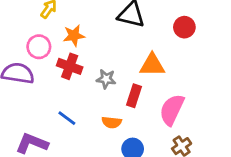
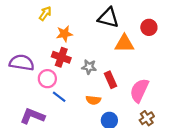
pink circle: (39, 47) -> (47, 79), moved
orange triangle: (152, 65) -> (124, 43), moved
red rectangle: (134, 96) -> (110, 80), turned -42

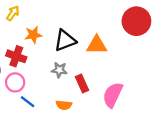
black triangle: (108, 18) -> (65, 40), moved, turned -35
red circle: (149, 27) -> (136, 21), moved, size x1.6
red cross: (61, 57) -> (16, 56), moved

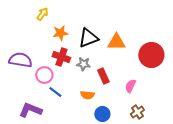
red circle: (136, 21) -> (151, 55), moved
red cross: (16, 56) -> (61, 57), moved
pink semicircle: (113, 95) -> (130, 86), size x0.6

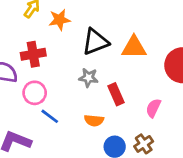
orange star: (60, 33) -> (59, 20), moved
red cross: (61, 57) -> (33, 54), moved, turned -30
brown cross: (137, 112) -> (144, 144), moved

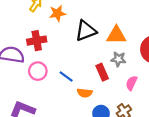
gray star: (88, 78) -> (118, 59), moved
blue line: (50, 116) -> (66, 77), moved

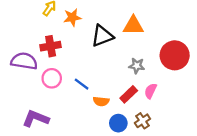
orange triangle: (116, 35) -> (133, 25), moved
red rectangle: (102, 72) -> (129, 94), moved, turned 70

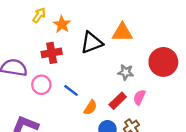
orange star: (72, 17) -> (62, 24), turned -30
red cross: (51, 46) -> (52, 53), moved
orange semicircle: (101, 101) -> (90, 108), turned -63

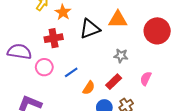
red circle: (163, 62) -> (157, 31), moved
blue line: (71, 90) -> (71, 72), turned -72
pink semicircle: (139, 97) -> (146, 79), moved

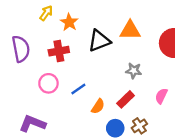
purple semicircle: (19, 52) -> (21, 49), moved, turned 70

